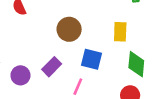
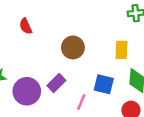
blue square: (91, 59) -> (104, 84), moved
purple circle: (20, 75) -> (27, 91), size x1.5

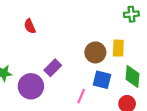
brown circle: (73, 47) -> (95, 52), moved
purple rectangle: (56, 83) -> (53, 68), moved

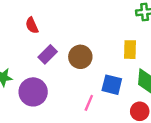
brown circle: (95, 52) -> (80, 57), moved
purple rectangle: (53, 68) -> (48, 54), moved

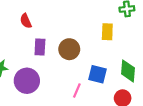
yellow rectangle: (130, 50) -> (107, 32), moved
purple rectangle: (48, 54) -> (40, 47), turned -42

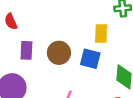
blue square: (98, 74) -> (90, 59), moved

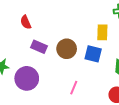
purple rectangle: (26, 50) -> (39, 47), turned -70

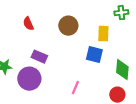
purple rectangle: (39, 47) -> (39, 57), moved
brown circle: (67, 49) -> (68, 26), moved

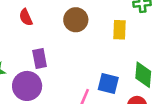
blue square: (94, 55) -> (108, 83), moved
purple rectangle: (39, 57) -> (40, 58), turned 56

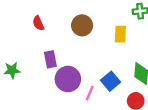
blue square: (108, 83) -> (111, 81), turned 36
purple circle: (27, 86) -> (68, 79), moved

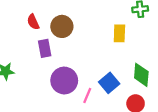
brown circle: (82, 25) -> (62, 26), moved
purple rectangle: (50, 59) -> (45, 48), moved

